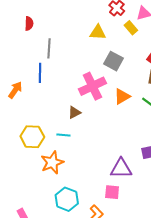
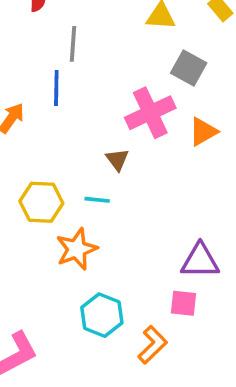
brown triangle: (74, 112) -> (117, 160), turned -40

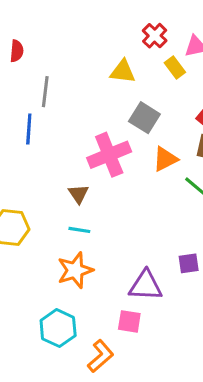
orange triangle: (203, 132) -> (165, 159), moved
cyan line: (97, 200) -> (79, 230), moved
orange star: (77, 249) -> (75, 270), moved

